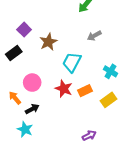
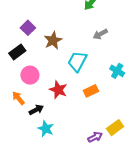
pink circle: (32, 83) -> (30, 75), moved
red star: (64, 89) -> (58, 90), moved
yellow rectangle: (108, 100) -> (115, 128), moved
cyan star: (25, 129) -> (46, 129), moved

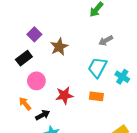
cyan trapezoid: (77, 61) -> (97, 67), moved
red star: (58, 90) -> (64, 95), turned -30
orange rectangle: (91, 91) -> (96, 96), turned 32

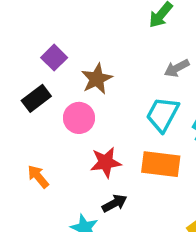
pink circle: (36, 81) -> (79, 118), moved
orange rectangle: (96, 96) -> (161, 164), size x1.5
black arrow: (43, 115) -> (115, 203), moved

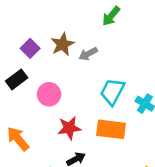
gray arrow: (177, 68) -> (88, 54), moved
brown star: (97, 79) -> (63, 44), moved
orange arrow: (38, 177) -> (18, 139), size x1.4

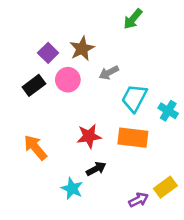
gray arrow: (88, 54) -> (109, 73), moved
pink circle: (49, 94) -> (68, 80), moved

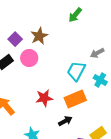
gray arrow: (109, 73) -> (97, 53), moved
orange rectangle: (133, 138) -> (75, 99), turned -30
black arrow: (96, 169) -> (65, 121), moved

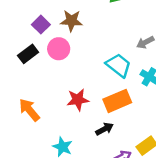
brown star: (39, 36) -> (71, 21), turned 30
cyan trapezoid: (76, 71) -> (119, 65), turned 100

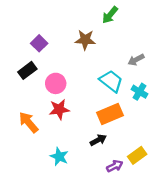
brown star: (71, 21) -> (85, 40), moved
pink circle: (59, 49) -> (56, 83), moved
red star: (78, 100) -> (59, 109), moved

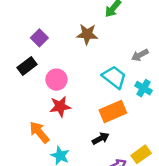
orange arrow: (29, 122) -> (39, 132), moved

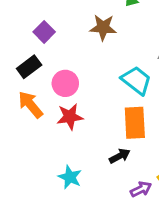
orange rectangle: (113, 111) -> (135, 123), turned -70
orange arrow: (39, 132) -> (31, 105), moved

